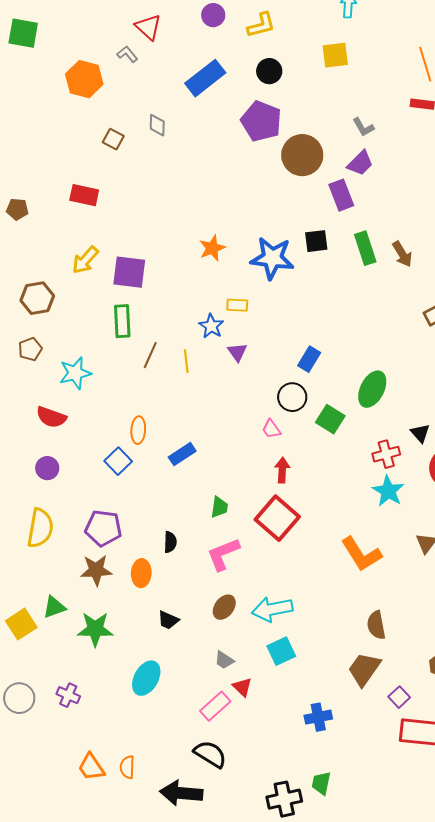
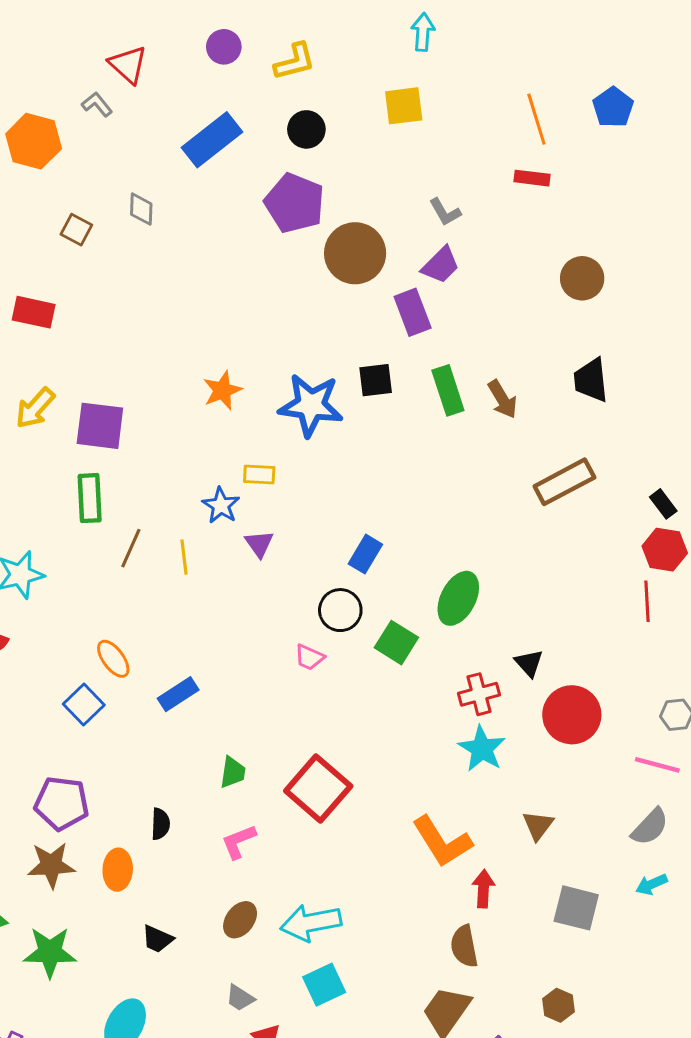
pink trapezoid: (271, 429) -> (309, 657), turned -30
orange ellipse: (138, 430) -> (113, 659), turned -40
red arrow: (282, 470) -> (483, 889), moved
pink L-shape: (223, 554) -> (239, 842), size x0.7

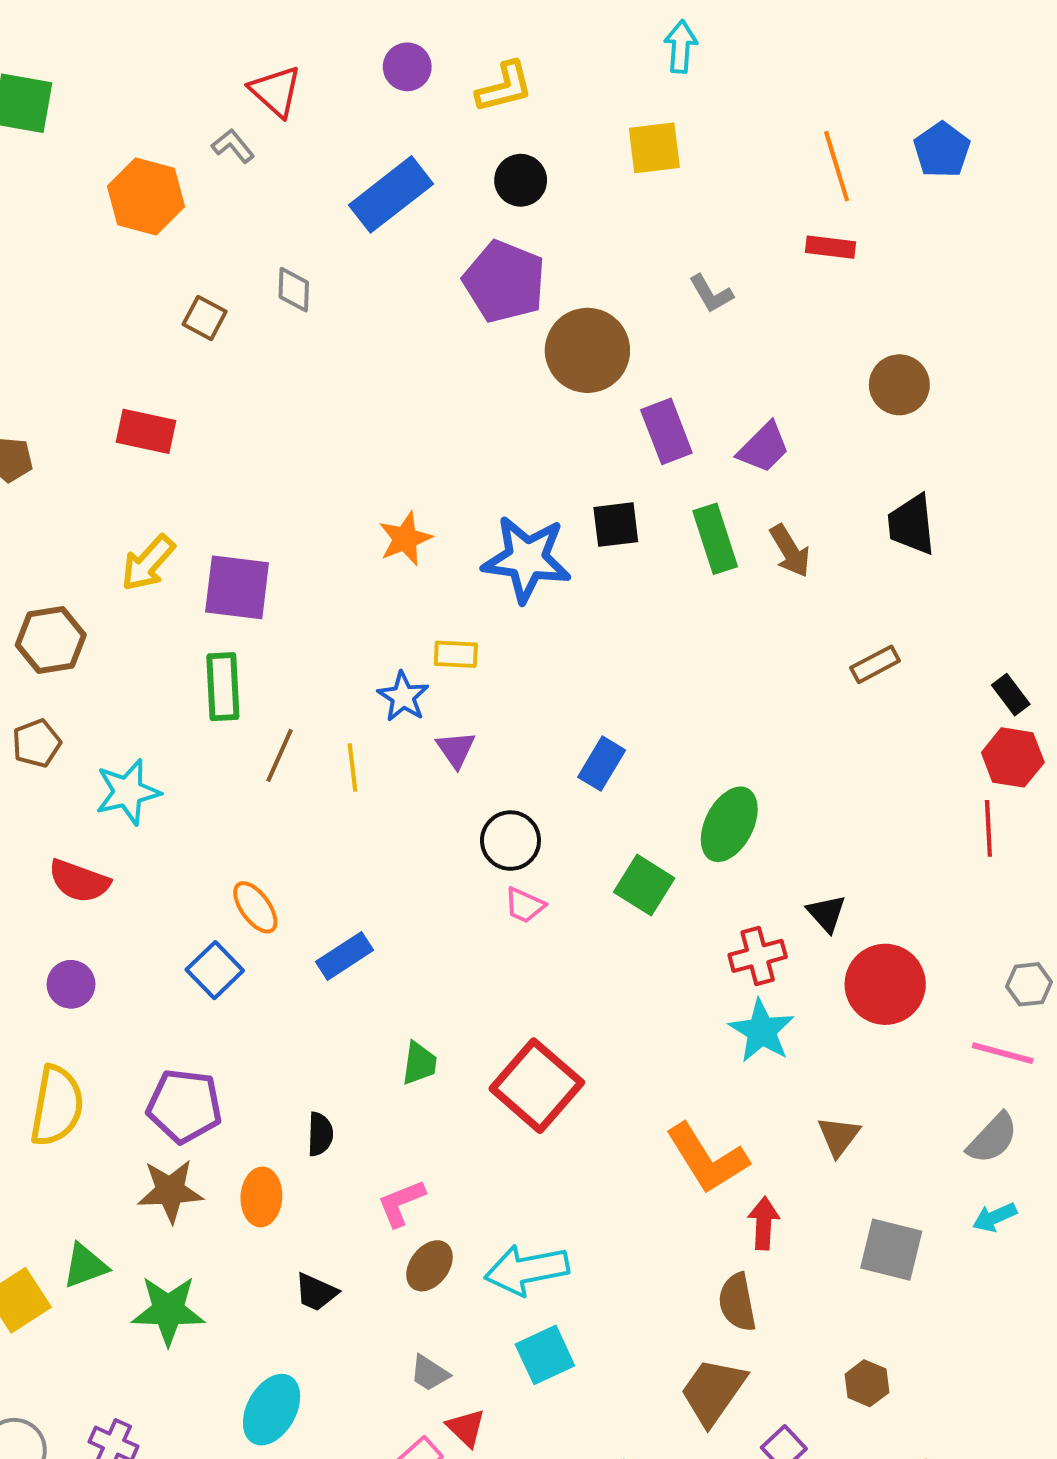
purple trapezoid: (441, 265) -> (764, 448), moved
brown rectangle: (564, 482) -> (875, 664), size x0.6
black circle: (340, 610) -> (510, 841), moved
pink L-shape: (239, 842) -> (401, 1203), moved

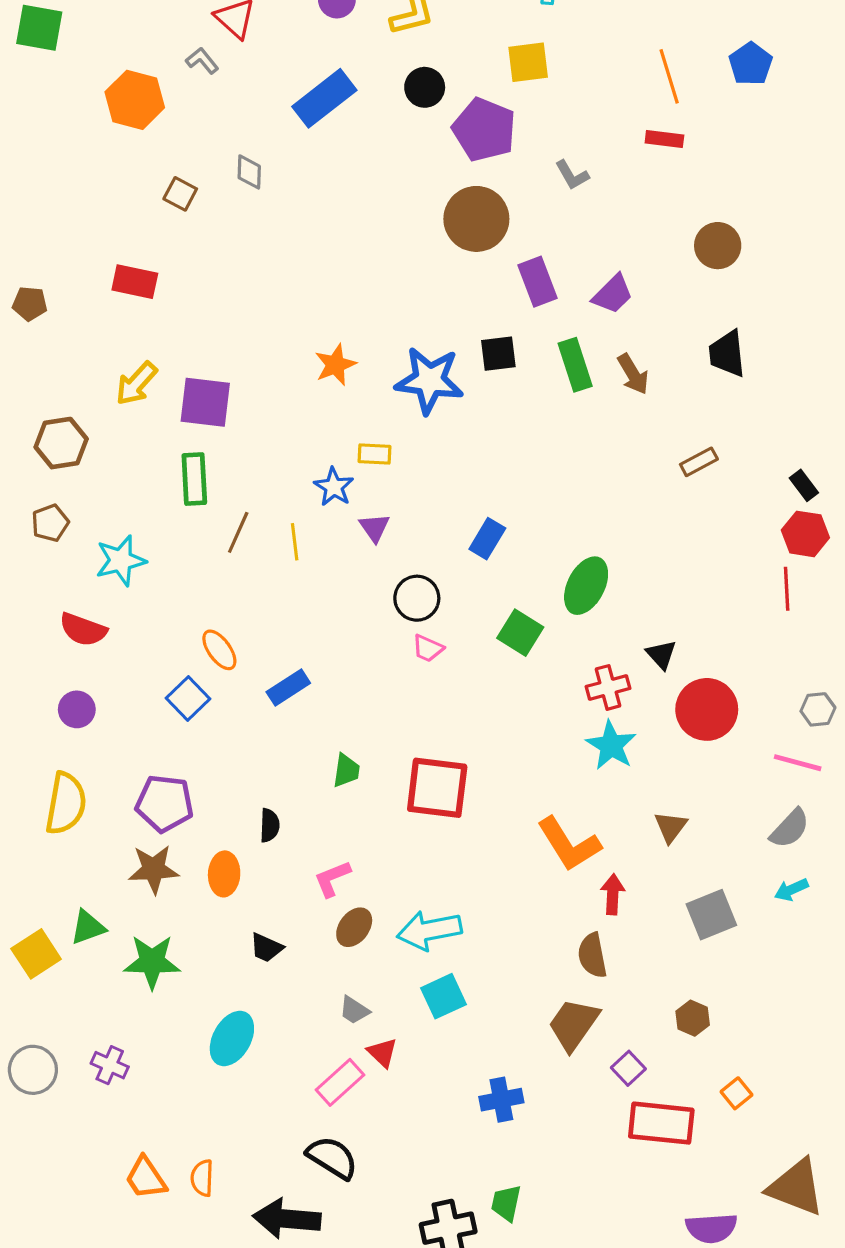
purple pentagon: (504, 282) -> (484, 130), moved
red square: (537, 1086) -> (437, 788), turned -34
gray square: (891, 1250) -> (711, 915), turned -36

